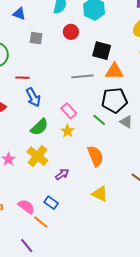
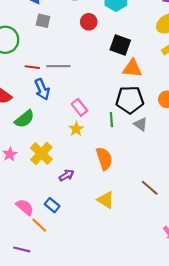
gray square: (36, 38) -> (43, 21), moved
gray line: (83, 76) -> (58, 66), moved
green line: (99, 120) -> (111, 120), turned 40
green semicircle: (39, 127) -> (24, 119), moved
purple line: (27, 246) -> (22, 249), turned -42

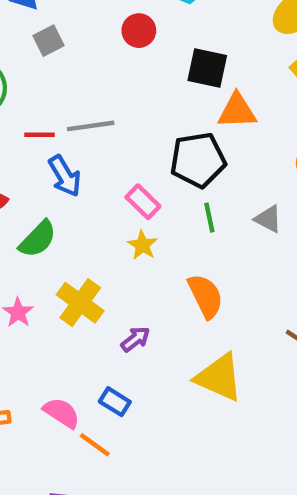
gray square: (43, 21) -> (49, 41), turned -32
black pentagon: (130, 100) -> (198, 160), moved
yellow triangle: (106, 200) -> (219, 377), size x1.4

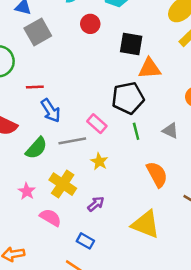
gray square: (49, 41) -> (38, 32), size x1.5
gray line: (91, 126) -> (72, 141), moved
yellow star: (142, 245) -> (99, 161), moved
orange semicircle: (205, 296) -> (157, 174), moved
pink semicircle: (62, 413) -> (50, 217), moved

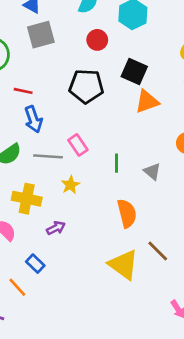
orange triangle: (150, 68) -> (147, 102), turned -30
black pentagon: (128, 98) -> (86, 86), moved
yellow cross: (63, 184) -> (27, 199), turned -36
yellow triangle: (146, 224) -> (123, 265), moved

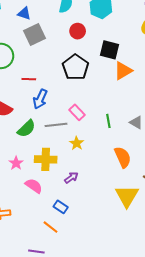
black pentagon: (86, 86) -> (75, 67), turned -30
blue arrow: (33, 119) -> (40, 99), turned 54
yellow triangle: (123, 265) -> (127, 196), turned 35

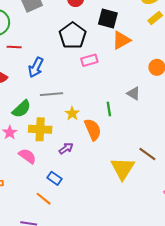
red line: (29, 79) -> (14, 47), moved
pink rectangle: (77, 112) -> (89, 60), moved, turned -63
green line: (108, 121) -> (109, 109), moved
green semicircle: (26, 129) -> (22, 109), moved
orange semicircle: (123, 157) -> (93, 130), moved

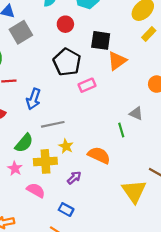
green line: (109, 109) -> (121, 130), moved
yellow star: (72, 113) -> (66, 146), moved
orange semicircle: (93, 130) -> (99, 155), turned -35

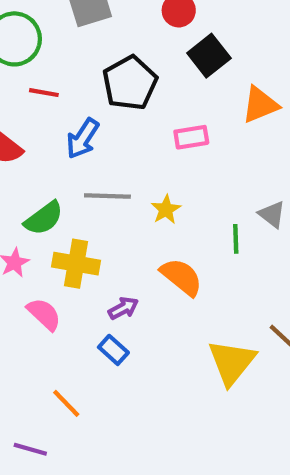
black square: (101, 40) -> (209, 56), moved, turned 30
black pentagon: (67, 62) -> (130, 83), moved
yellow star: (66, 146) -> (166, 210), moved
blue rectangle: (66, 210) -> (113, 350), moved

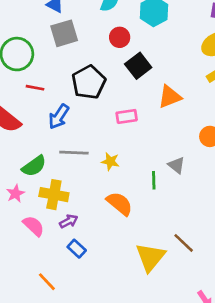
yellow star: (166, 210) -> (110, 161), turned -30
purple arrow: (123, 308) -> (69, 221), moved

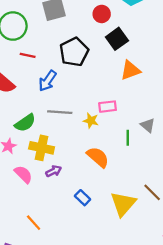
orange triangle: (170, 97) -> (130, 70), moved
pink rectangle: (127, 116) -> (107, 107), moved
blue rectangle: (77, 249) -> (83, 198), moved

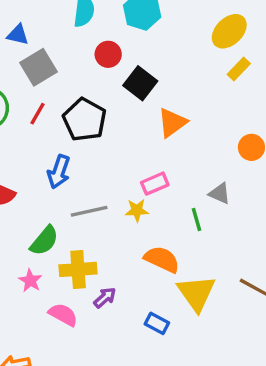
red line: (28, 55) -> (37, 114), moved, turned -56
yellow triangle: (123, 204) -> (196, 293), moved

